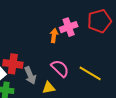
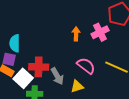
pink cross: (69, 27) -> (100, 32), moved

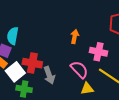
pink cross: (100, 32) -> (98, 52), moved, turned 30
yellow triangle: (77, 86) -> (87, 89), moved

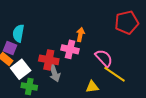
pink cross: (98, 52) -> (70, 49), moved
red cross: (32, 63) -> (49, 60), moved
pink semicircle: (79, 70) -> (104, 58), moved

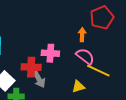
orange arrow: (80, 35) -> (82, 35), moved

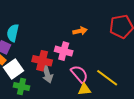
orange arrow: (82, 35) -> (80, 31), moved, turned 64
pink semicircle: (85, 56) -> (79, 74), moved

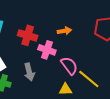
red cross: (42, 61) -> (28, 35), moved
pink semicircle: (79, 74) -> (69, 66), moved

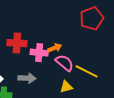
orange arrow: (64, 31) -> (55, 48), moved
gray arrow: (29, 72) -> (27, 78), turned -60

